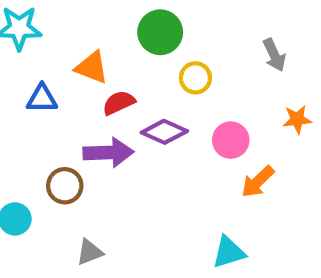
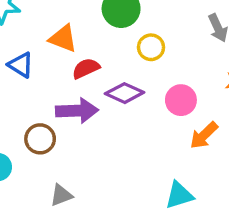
blue triangle: (42, 99) -> (21, 65), turned 32

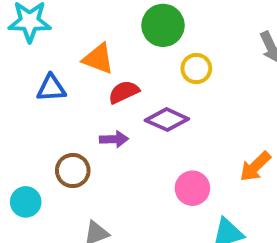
blue triangle: (21, 65) -> (51, 88), turned -36
pink circle: (181, 100) -> (192, 188), moved
purple arrow: (77, 111) -> (114, 139), size x0.6

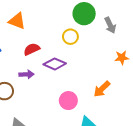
green circle: (163, 25) -> (84, 14), moved
orange triangle: (98, 59) -> (17, 21), moved

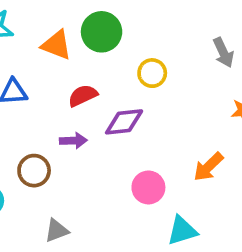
green circle: (84, 14) -> (102, 32), moved
purple diamond: (55, 64) -> (124, 122), turned -30

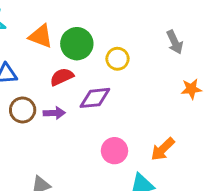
green circle: (102, 32) -> (77, 44), moved
orange arrow: (208, 167) -> (163, 149), moved
brown circle: (34, 171) -> (23, 110), moved

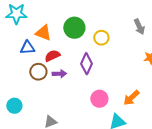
orange triangle: (41, 36) -> (43, 33), moved
red semicircle: (62, 77) -> (52, 56), moved
purple diamond: (95, 98) -> (86, 64), turned -60

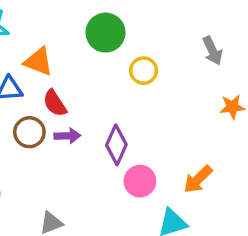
green circle: (74, 28) -> (105, 33), moved
red semicircle: (52, 56) -> (55, 103), turned -98
purple diamond: (86, 64) -> (116, 145), moved

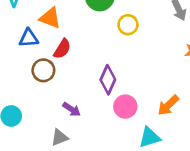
red semicircle: (55, 103) -> (62, 49), turned -115
purple arrow: (67, 136) -> (72, 109), moved, turned 36

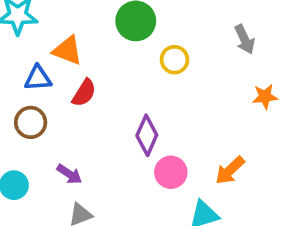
brown circle: (43, 70) -> (31, 122), moved
purple arrow: (72, 109) -> (69, 174), moved

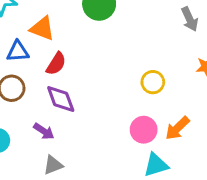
yellow circle: (174, 60) -> (153, 82), moved
purple diamond: (147, 135) -> (61, 99), moved, turned -44
pink circle: (171, 172) -> (144, 130), moved

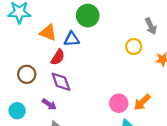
blue triangle: (18, 51) -> (72, 39), moved
yellow circle: (153, 82) -> (134, 47), moved

